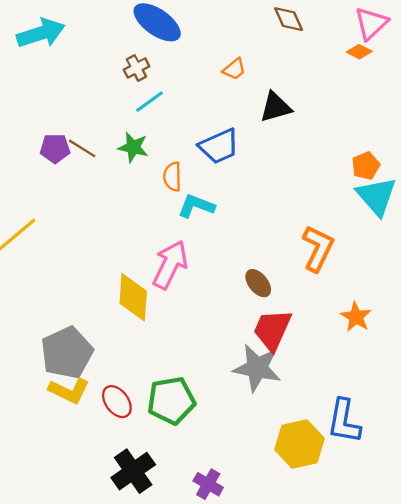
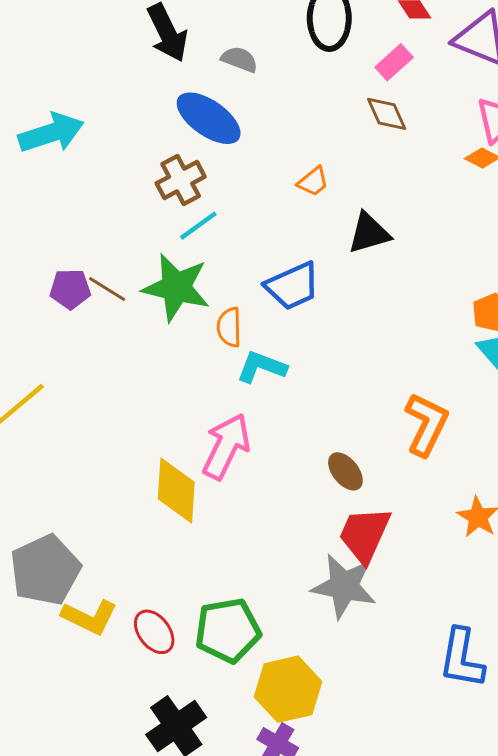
brown cross: (136, 68) -> (181, 180), size x1.4
green star: (133, 147) -> (176, 287), size x1.6
gray pentagon: (67, 353) -> (45, 570), moved
yellow hexagon: (299, 444) -> (288, 689), moved

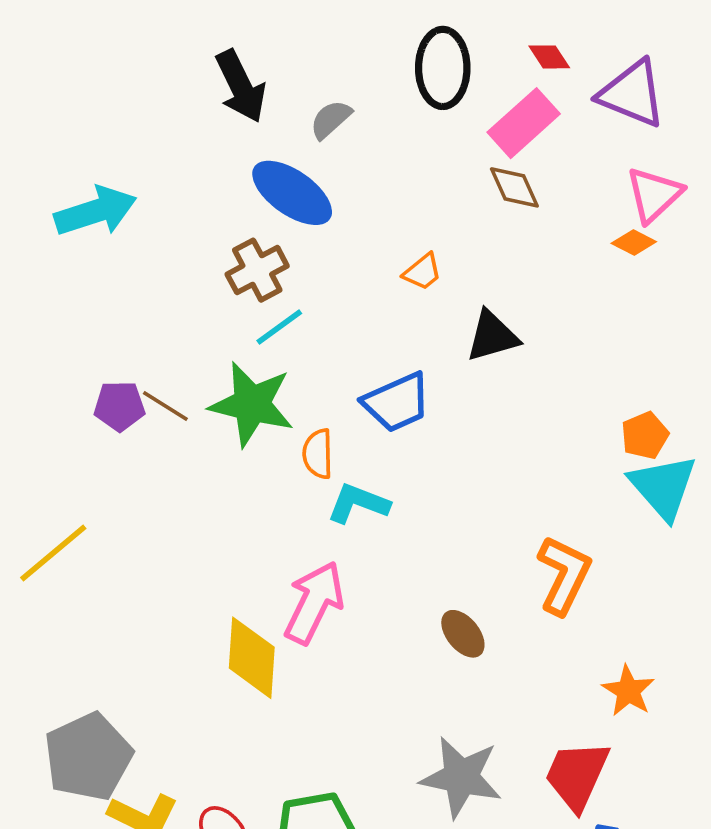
gray semicircle: (240, 59) -> (331, 119), turned -63
pink rectangle: (394, 62) -> (524, 123), size x1.5
red trapezoid: (365, 535) -> (577, 775), moved

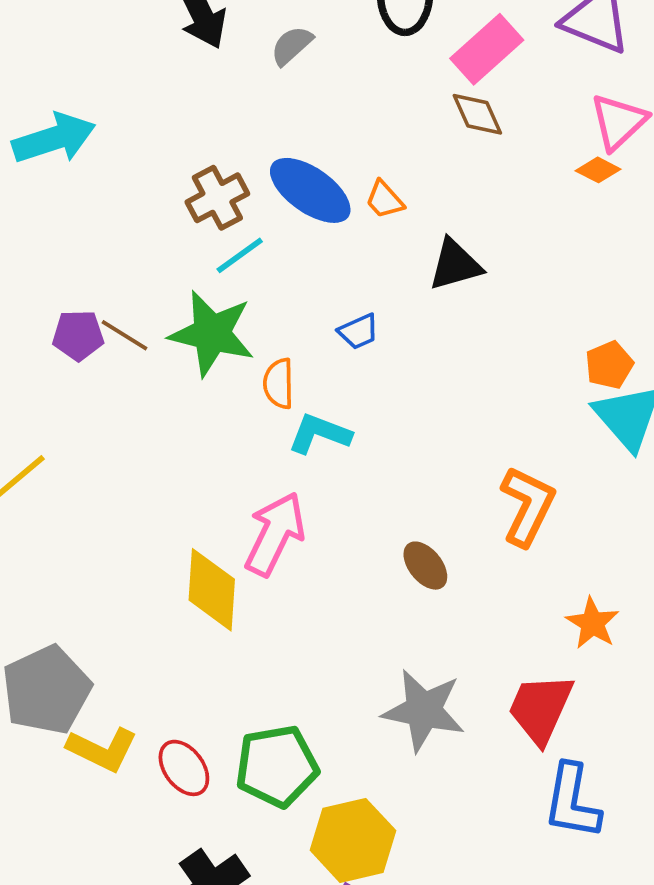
blue ellipse: (292, 193) -> (310, 190), moved
orange trapezoid: (423, 272) -> (385, 200), turned 87
blue trapezoid: (397, 402) -> (359, 332), size x0.6

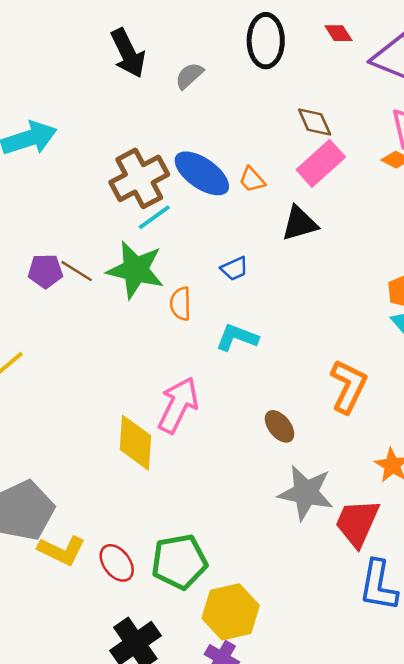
pink rectangle: (487, 49) -> (321, 163), moved
brown cross: (217, 198) -> (139, 178), size x1.4
cyan L-shape: (320, 434) -> (237, 337), moved
gray star: (424, 710) -> (306, 493), moved

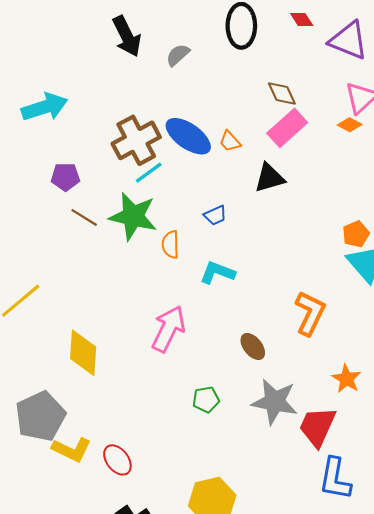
purple pentagon: (45, 271) -> (65, 177), moved
yellow diamond: (135, 443) -> (83, 353), moved
green pentagon: (179, 562) -> (206, 400), moved, size x0.6

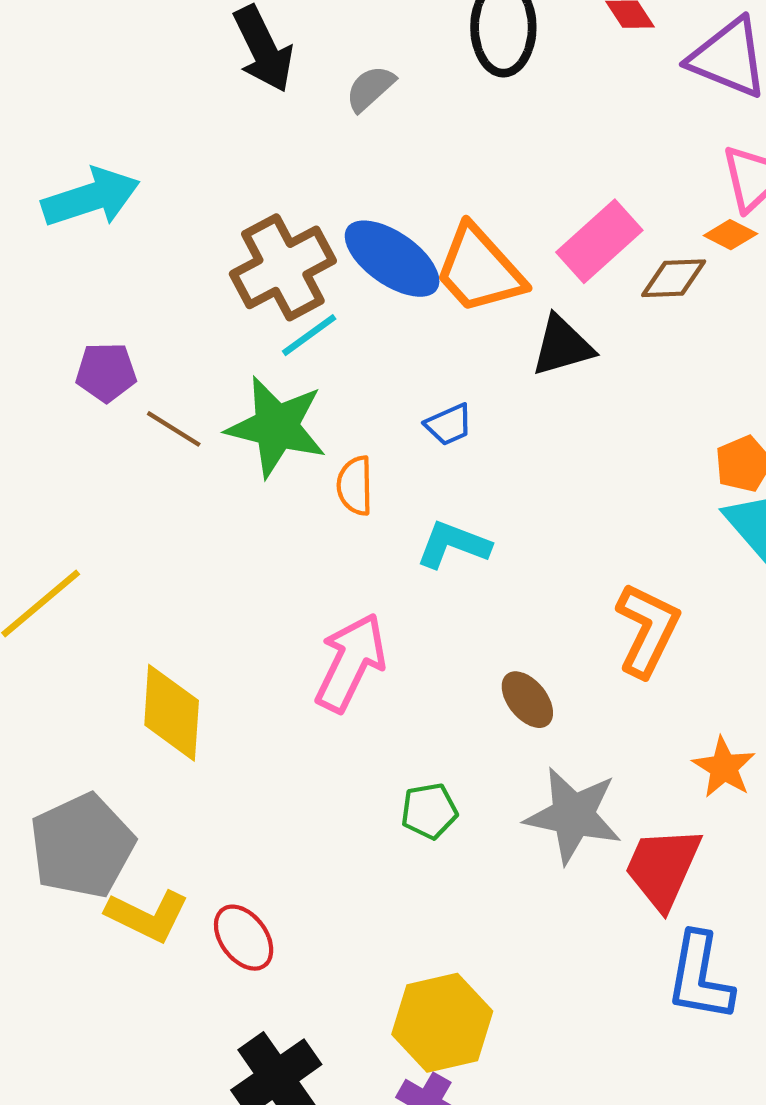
brown diamond: (282, 94) -> (674, 278), moved, turned -68
orange trapezoid: (230, 141) -> (479, 270), size x2.0
purple pentagon: (65, 177) -> (106, 372), moved

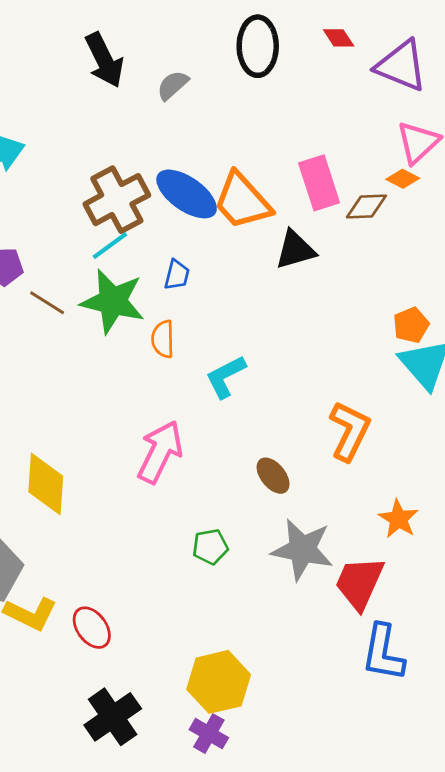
pink rectangle: (599, 241) -> (319, 183), turned -66
cyan line: (309, 335) -> (110, 246), moved
blue trapezoid: (449, 425) -> (177, 275), moved, turned -52
cyan L-shape: (453, 545) -> (226, 377), turned -48

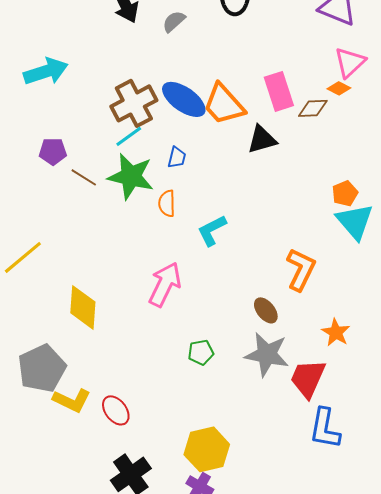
brown ellipse: (273, 476) -> (266, 310), moved

